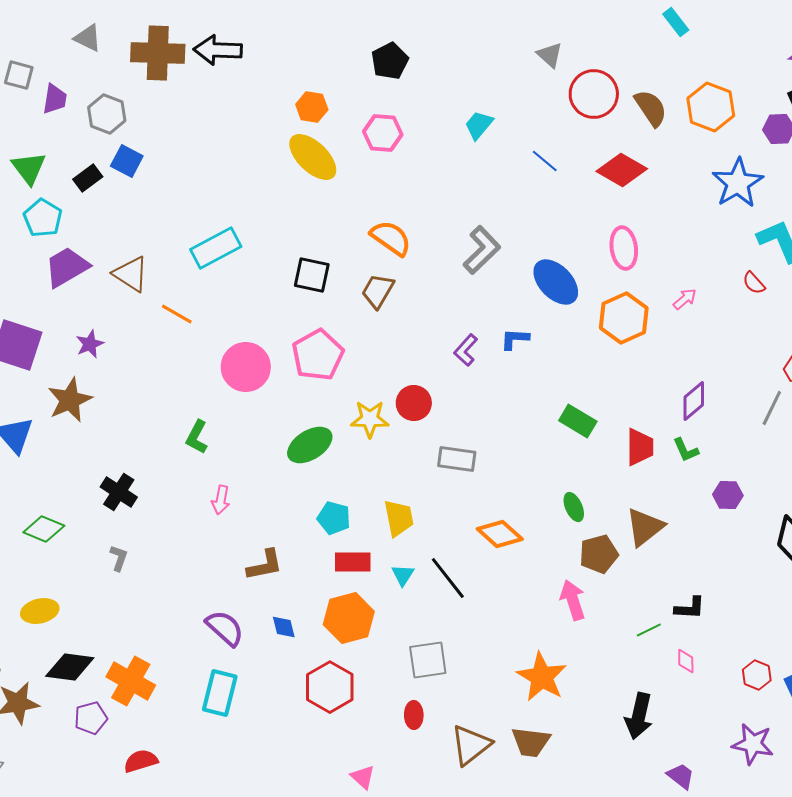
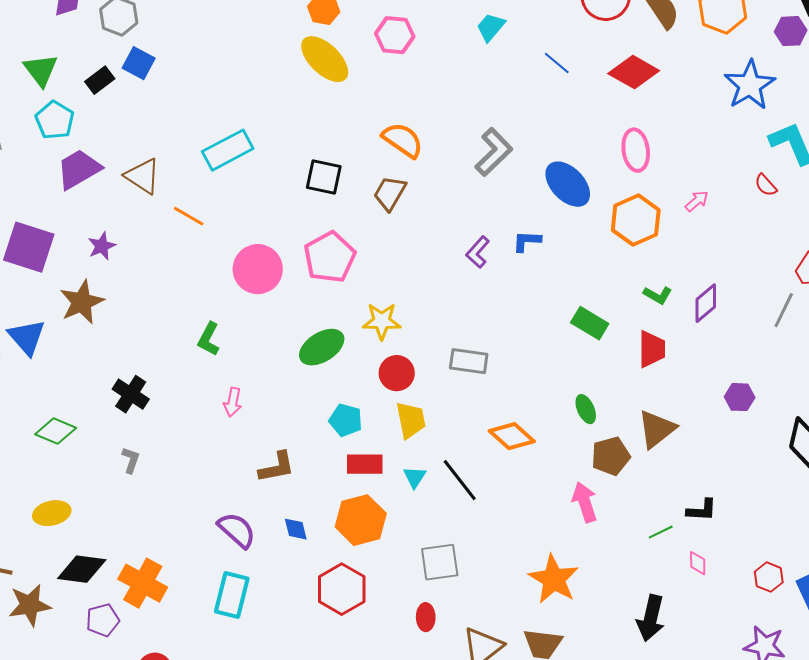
red circle: (414, 403) -> (397, 373), moved
green L-shape: (686, 450) -> (658, 295), moved, turned -36

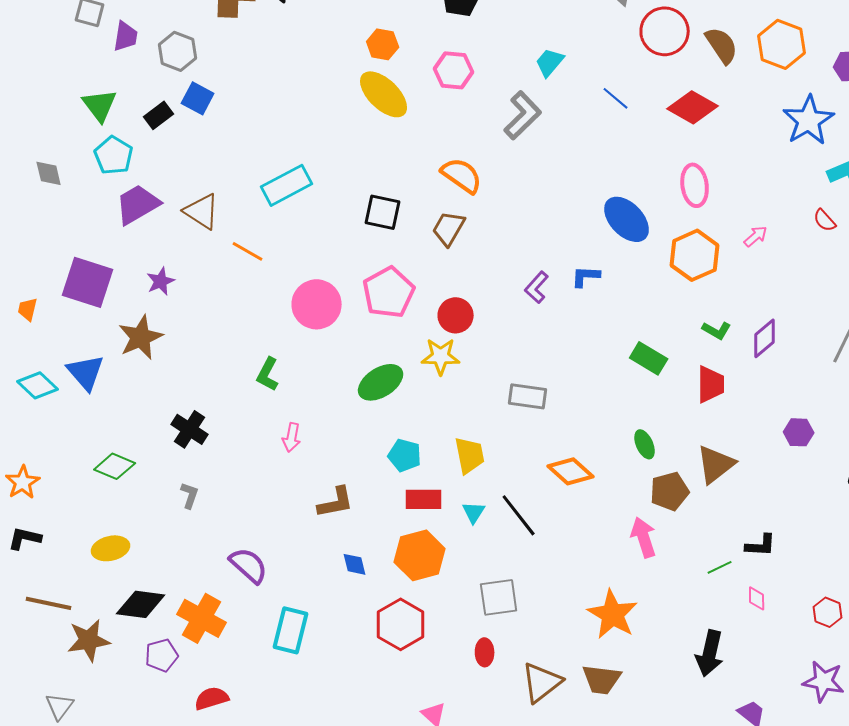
gray L-shape: (494, 152) -> (523, 115), moved
red circle: (397, 373) -> (456, 315), moved
purple semicircle: (237, 530) -> (249, 565), moved

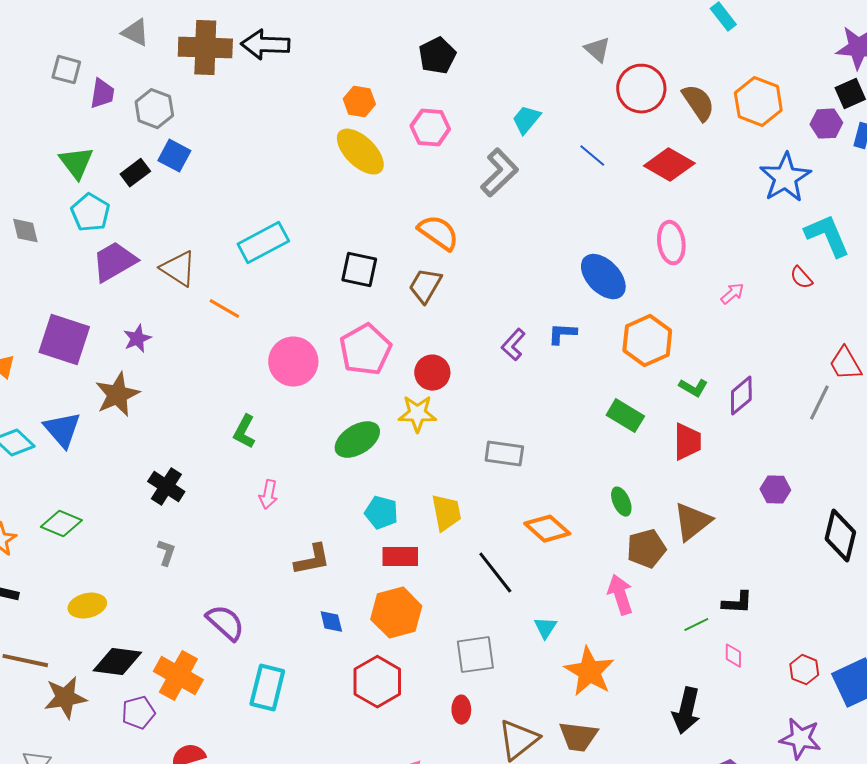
orange hexagon: (695, 255) -> (647, 341), moved
green diamond: (115, 466) -> (61, 524), moved
cyan triangle: (474, 512) -> (545, 628), moved

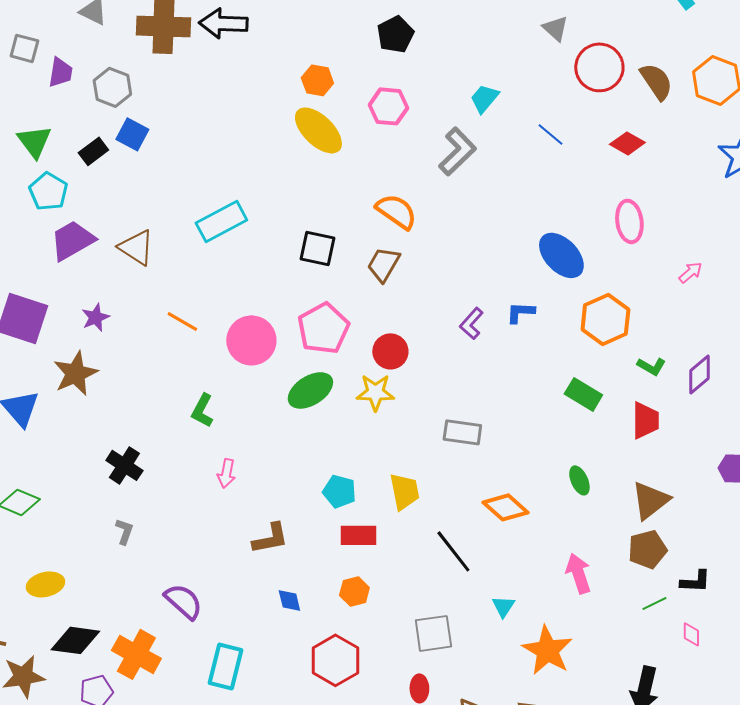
red diamond: (669, 165) -> (627, 143), size x0.7
orange line: (224, 309) -> (182, 321), moved
green ellipse: (357, 440) -> (310, 390), moved
brown pentagon: (646, 549) -> (647, 549), moved
orange hexagon: (396, 613) -> (354, 591), size x0.6

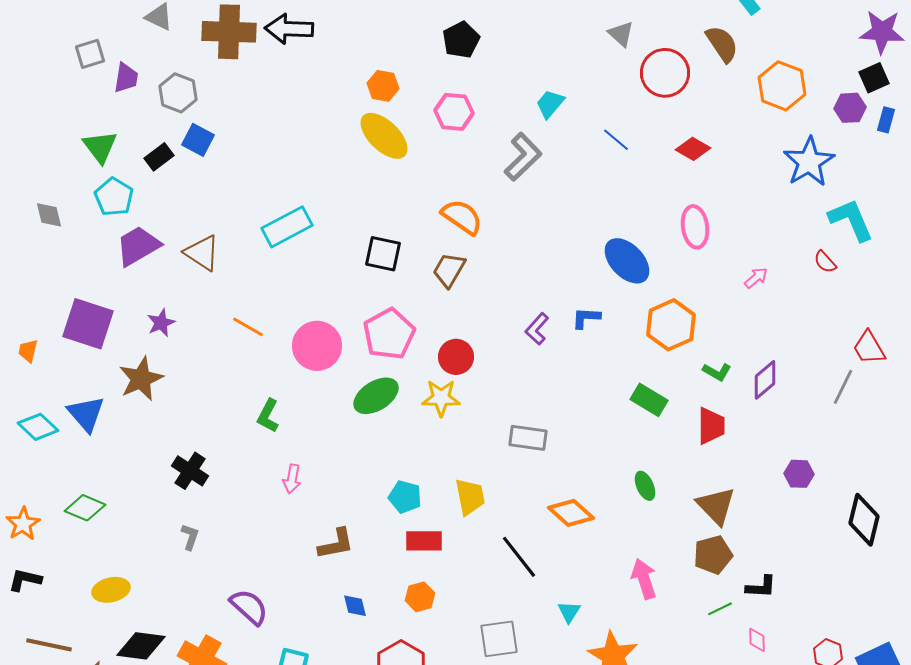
gray square: (24, 48) -> (90, 54), turned -32
brown semicircle: (656, 81) -> (722, 44), moved
brown triangle: (650, 500) -> (716, 506), turned -36

